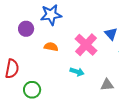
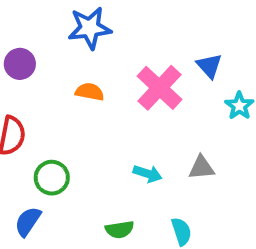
purple circle: (26, 29) -> (20, 64), moved
cyan arrow: (77, 72) -> (148, 174), moved

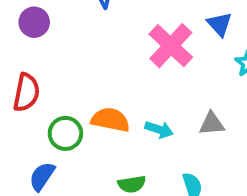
orange semicircle: (90, 92) -> (110, 120), moved, size x1.4

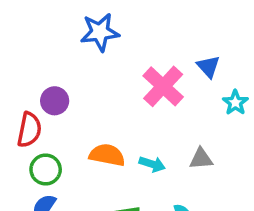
purple circle: (34, 22) -> (55, 101), moved
green circle: (65, 133) -> (46, 170), moved

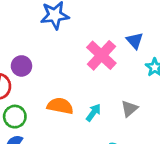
gray triangle: (201, 159) -> (129, 109), turned -36
cyan arrow: (152, 164) -> (93, 113), turned -72

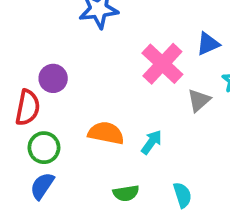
blue triangle: (135, 41) -> (208, 44), turned 48
gray triangle: (129, 109) -> (199, 100), moved

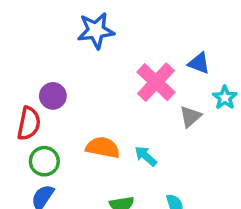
blue triangle: (208, 44) -> (199, 63), turned 45
cyan arrow: (151, 142) -> (146, 156), turned -85

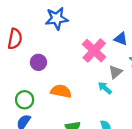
purple circle: (53, 96) -> (38, 62), moved
red semicircle: (29, 123) -> (15, 39), moved
cyan arrow: (146, 156) -> (105, 88), moved

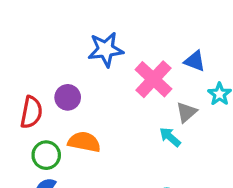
blue star: (57, 18) -> (106, 50), moved
red semicircle: (15, 39) -> (31, 112), moved
orange semicircle: (61, 91) -> (84, 142), moved

